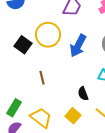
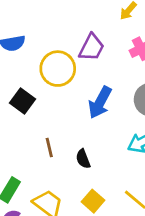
yellow circle: (48, 35) -> (58, 69), moved
black semicircle: (83, 94) -> (83, 159), moved

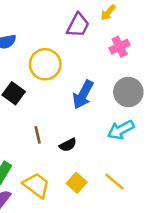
purple trapezoid: (92, 47) -> (78, 25), moved
black semicircle: (83, 159) -> (68, 145), turned -96

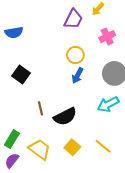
yellow circle: (45, 64) -> (75, 55), moved, size x0.7
blue arrow: (83, 95) -> (77, 76), size x0.7
black semicircle: (68, 145) -> (65, 116), size x1.6

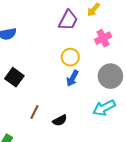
brown line: (41, 108) -> (34, 112), turned 40
black semicircle: (65, 116) -> (60, 120), size x0.6

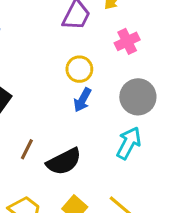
cyan arrow: (104, 108) -> (129, 143), turned 145
black semicircle: (60, 120) -> (64, 162), size x1.6

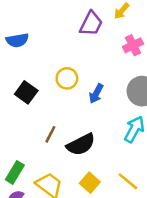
yellow circle: (79, 69) -> (67, 78), moved

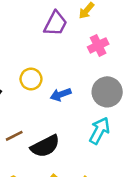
blue arrow: (96, 94) -> (61, 95), turned 42
brown line: (50, 134) -> (14, 136), turned 36

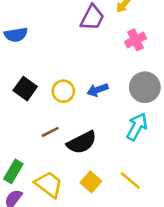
yellow circle: (31, 79) -> (63, 91), moved

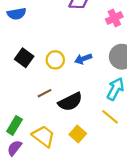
yellow line: (130, 181) -> (110, 117), moved

